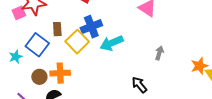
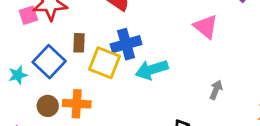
yellow square: (77, 42) -> (104, 63), turned -30

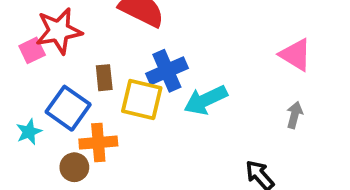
pink triangle: (206, 27) -> (296, 55), moved
orange cross: (77, 104) -> (98, 143), moved

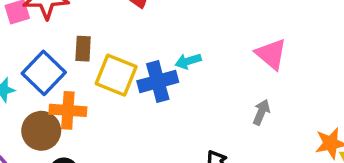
blue cross: (167, 71) -> (158, 82), moved
cyan arrow: (206, 100) -> (188, 61), moved, size x0.6
brown circle: (74, 167) -> (41, 131), size x1.4

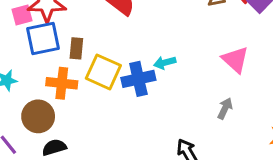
blue square: (44, 73) -> (43, 38), moved, turned 32
orange cross: (68, 110) -> (62, 83), moved

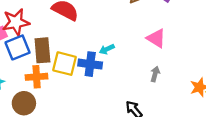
brown rectangle: (76, 48) -> (42, 50), size x1.6
blue cross: (138, 79) -> (90, 64), turned 30

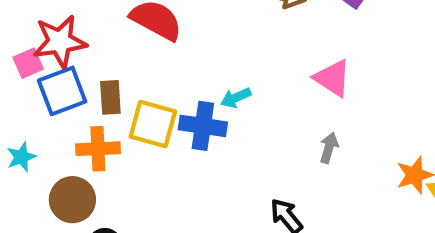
brown rectangle: (42, 50) -> (110, 97), size x0.7

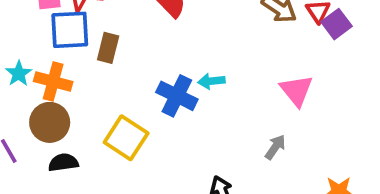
yellow square: (153, 124) -> (126, 138), moved
orange cross: (98, 149) -> (53, 82), moved
cyan star: (21, 157) -> (19, 74), turned -30

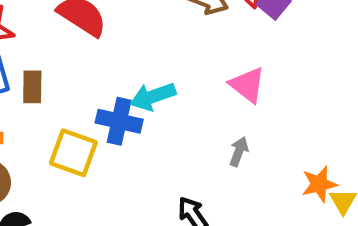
cyan arrow: (211, 81) -> (153, 97), size x1.5
yellow square: (126, 138) -> (73, 153), moved

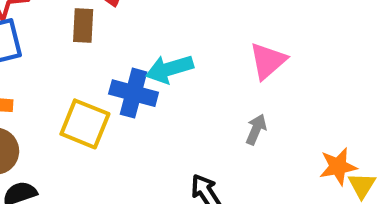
pink triangle: (247, 85) -> (268, 61), turned 39
brown rectangle: (32, 87) -> (83, 26), moved

